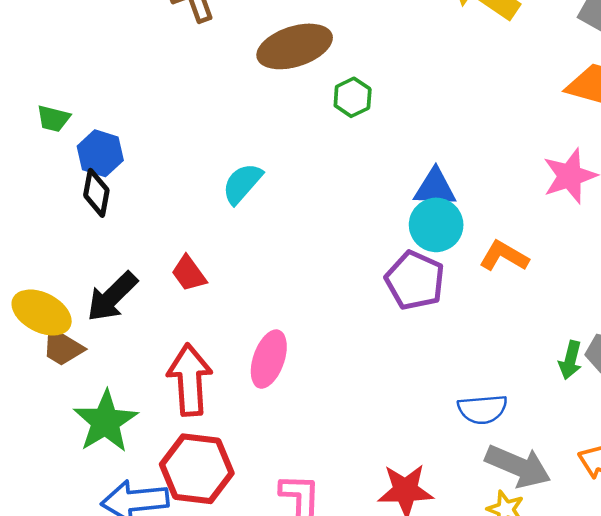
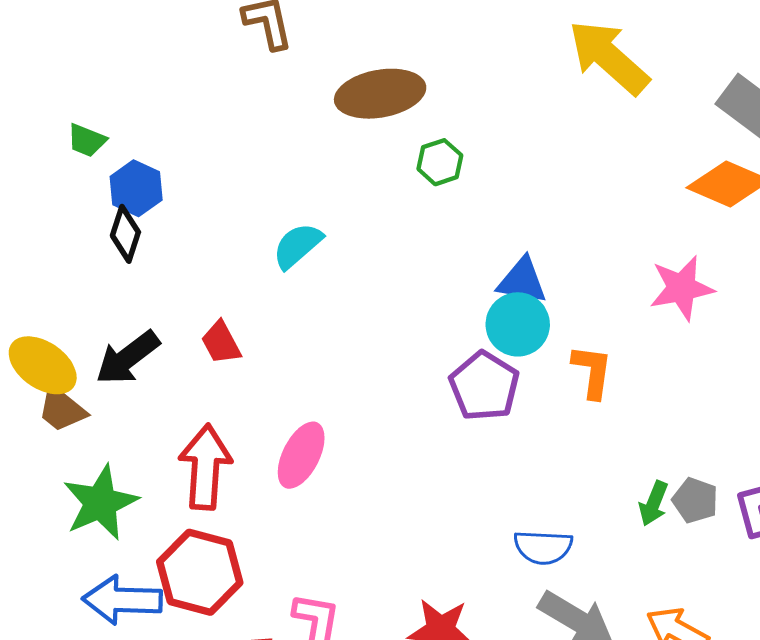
orange L-shape: (504, 256) -> (592, 371), turned 60

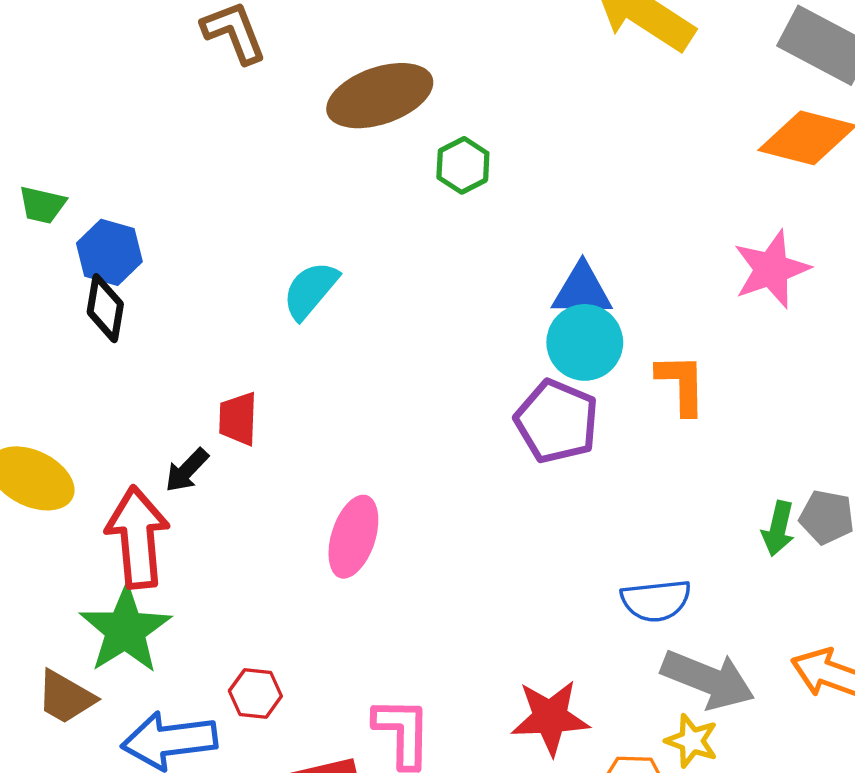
red trapezoid: (221, 343) -> (238, 419), turned 39
black arrow: (128, 358) -> (187, 470), moved, size x0.6
brown trapezoid: (62, 409) -> (66, 697), moved
red arrow: (205, 467) -> (138, 537), moved
red hexagon: (200, 572) -> (255, 694), size x0.5

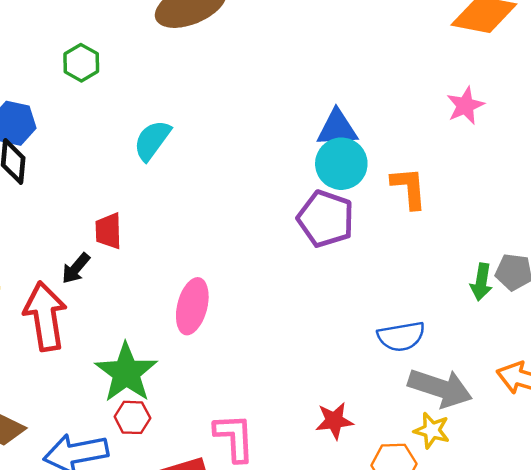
green hexagon: (463, 165) -> (81, 63), moved
pink star: (771, 269) -> (465, 106), size x0.7
green star: (125, 630) -> (126, 373), moved
red star: (550, 717) -> (334, 421), size x0.7

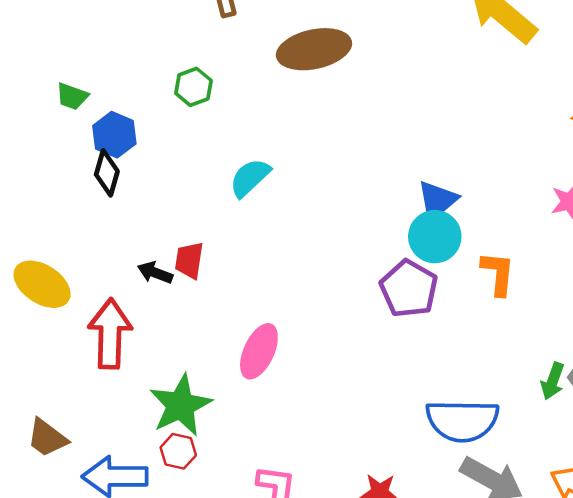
blue triangle: (337, 128) -> (437, 200), turned -48
black arrow: (76, 268) -> (155, 273), moved, turned 60
blue semicircle: (401, 336) -> (462, 421), size x1.5

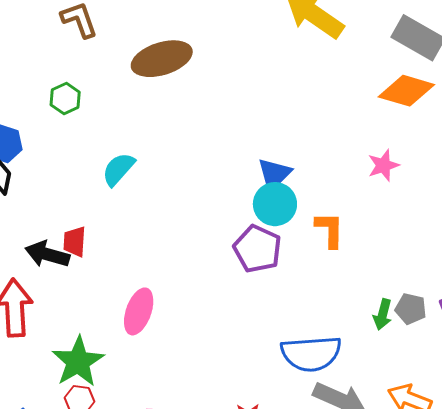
black arrow: (155, 273) -> (47, 254), size x1.5

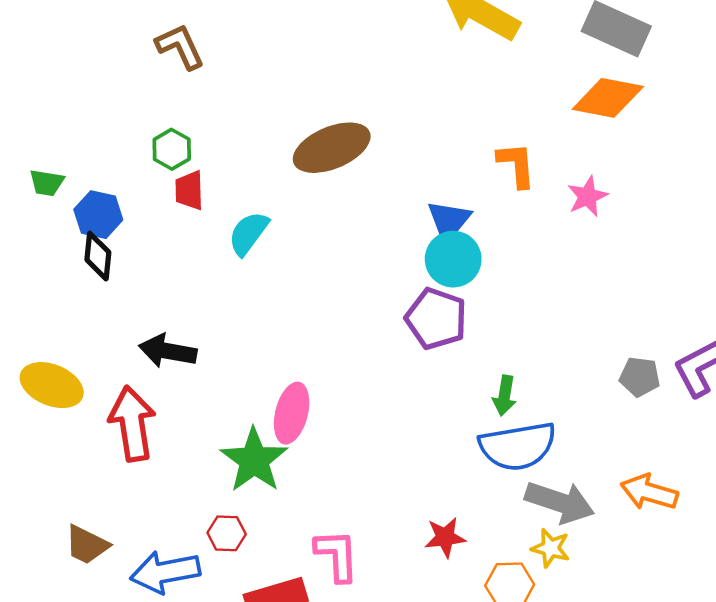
brown ellipse: (162, 59) -> (332, 148), moved
orange L-shape: (330, 230) -> (516, 165), moved
red trapezoid: (74, 242) -> (189, 190), moved
green arrow: (383, 314) -> (504, 396), moved
green star: (78, 362) -> (254, 460), moved

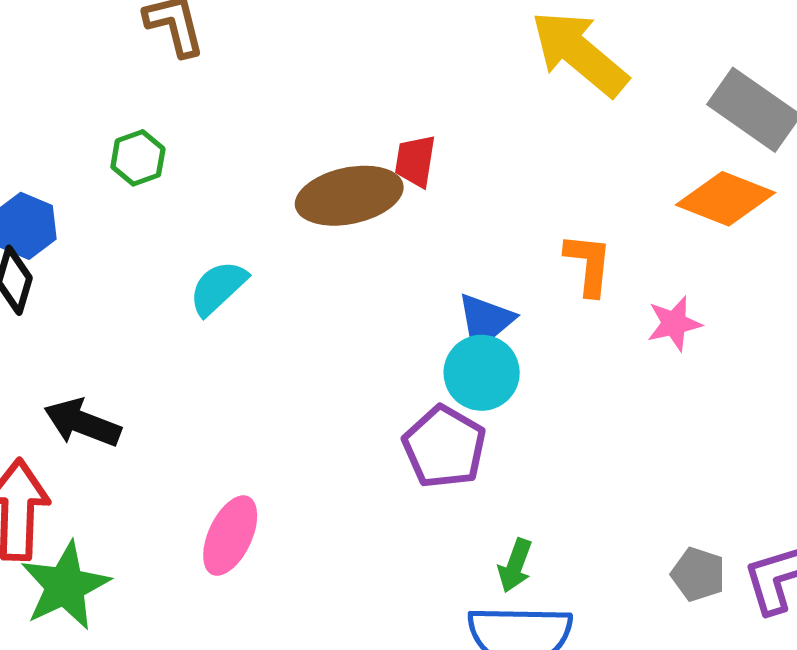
red trapezoid: (189, 190) -> (415, 161), moved
green star: (254, 460) -> (65, 586), moved

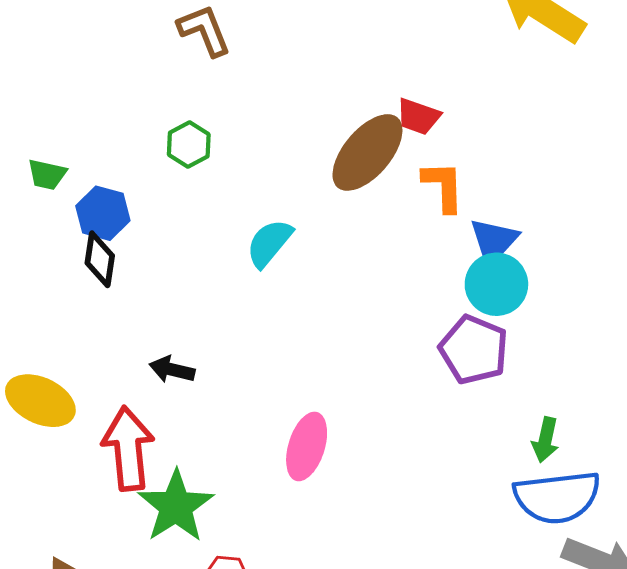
red trapezoid: (415, 161) -> (418, 117), turned -72
brown ellipse: (349, 196) -> (367, 152), turned -30
orange L-shape: (588, 264) -> (443, 186), moved
black arrow: (82, 423) -> (172, 370), size x0.7

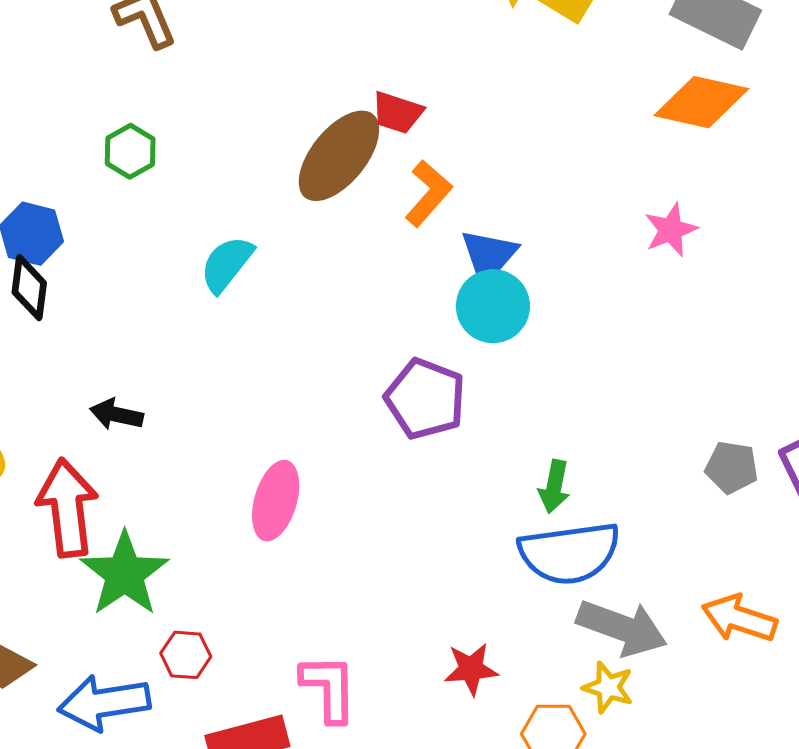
orange L-shape: (443, 186) -> (428, 193), turned 44
purple pentagon: (474, 350) -> (425, 399), moved

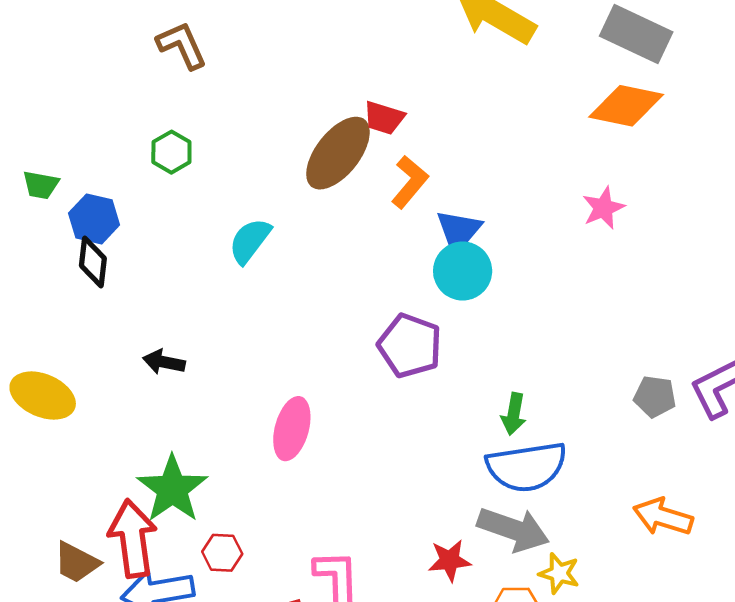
red arrow: (67, 508) -> (133, 539), moved
gray arrow: (622, 628) -> (513, 529), moved

